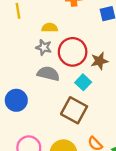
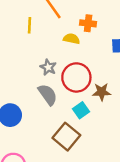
yellow semicircle: (50, 28) -> (71, 39), moved
gray semicircle: (48, 74) -> (48, 95), turned 30

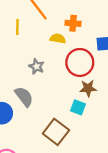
red circle: (76, 77) -> (80, 62), moved
gray semicircle: (48, 95) -> (24, 97), moved
cyan square: (81, 110) -> (78, 107), moved, turned -32

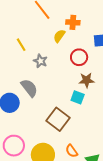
yellow line: (17, 27) -> (21, 45), moved, turned -32
yellow semicircle: (58, 38) -> (59, 36), turned -64
red circle: (80, 62) -> (79, 57), size x0.7

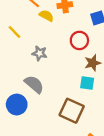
yellow semicircle: (59, 36) -> (46, 16), moved, turned 96
yellow line: (21, 45) -> (15, 32), moved

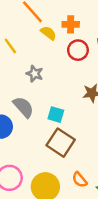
red circle: (79, 40) -> (78, 50), moved
cyan square: (87, 83) -> (56, 115), moved

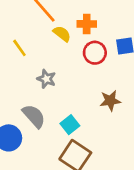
cyan square: (56, 115) -> (70, 125), turned 35

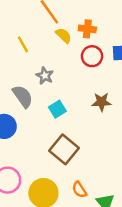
gray semicircle: (34, 116) -> (23, 96), moved
cyan square: (70, 125) -> (57, 109), moved

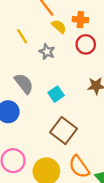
gray star: (45, 76) -> (47, 52), moved
orange semicircle: (79, 190) -> (79, 167), size x1.5

